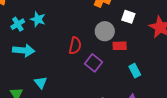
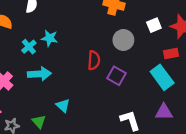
white square: (128, 17) -> (154, 25), moved, turned -32
red rectangle: (120, 46) -> (171, 54), moved
cyan rectangle: (135, 71) -> (162, 77), size x1.6

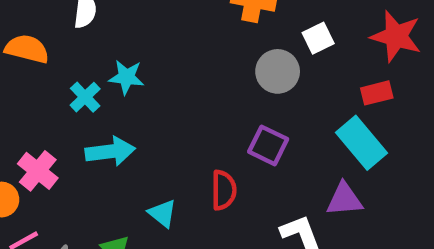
white square: (154, 25) -> (318, 38), moved
red semicircle: (94, 60) -> (224, 190), moved
purple triangle: (164, 112) -> (344, 199), moved

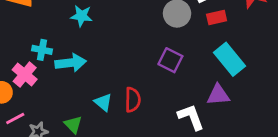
red rectangle: (377, 93) -> (217, 18), moved
cyan cross: (85, 97) -> (42, 50), moved, turned -36
red semicircle: (224, 190) -> (133, 100), moved

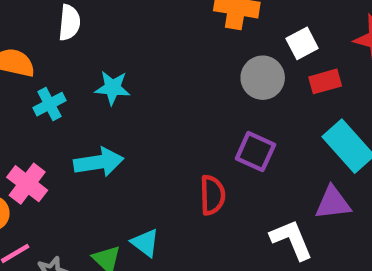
cyan cross: (42, 50) -> (49, 104), moved, turned -36
red semicircle: (133, 100) -> (212, 195), moved
cyan triangle: (103, 102) -> (145, 243), moved

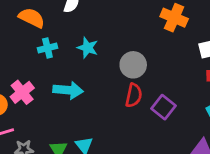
gray circle: (263, 78) -> (133, 65), moved
red semicircle: (212, 195) -> (134, 95), moved

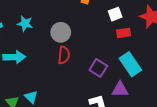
purple square: (164, 107) -> (98, 68), moved

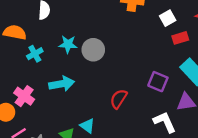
gray circle: (61, 32) -> (93, 50), moved
red semicircle: (64, 55) -> (119, 99), moved, turned -144

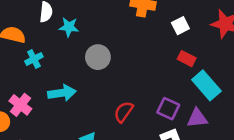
red rectangle: (180, 38) -> (187, 59), moved, turned 42
cyan star: (68, 44) -> (69, 27), moved
purple square: (158, 82) -> (168, 109), moved

